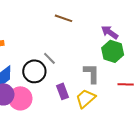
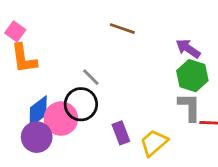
gray line: (49, 58) -> (91, 77), moved
gray L-shape: (92, 73) -> (189, 107), moved
pink circle: (20, 98) -> (61, 119), moved

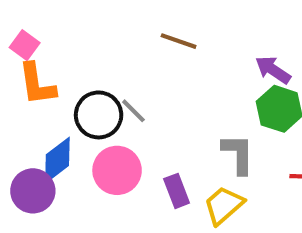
black circle: (81, 104) -> (99, 115), moved
gray L-shape: (189, 107) -> (238, 154), moved
pink circle: (61, 119) -> (117, 170), moved
purple circle: (37, 137) -> (33, 191), moved

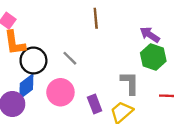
brown line: (179, 41) -> (96, 18), turned 66
black circle: (99, 115) -> (33, 61), moved

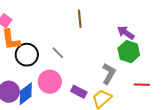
gray L-shape: (130, 83) -> (109, 74), turned 30
blue diamond: (26, 86) -> (26, 94), moved
purple rectangle: (95, 104) -> (79, 92), turned -42

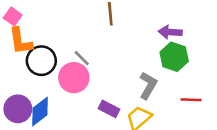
purple arrow: (126, 33) -> (170, 32), turned -30
pink circle: (50, 82) -> (74, 78), moved

